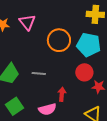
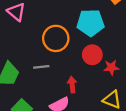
orange circle: (59, 40) -> (56, 38), moved

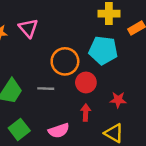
red circle: (92, 55) -> (86, 82), moved
red arrow: (72, 85) -> (86, 113), moved

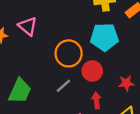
gray line: (46, 89) -> (63, 86), moved, turned -35

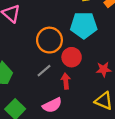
red arrow: (96, 100) -> (66, 81), moved

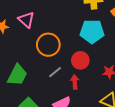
orange circle: (49, 40) -> (48, 45), moved

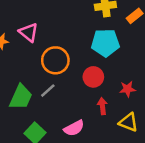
gray line: (55, 72) -> (48, 91), moved
red arrow: (75, 82) -> (102, 106), moved

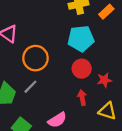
red circle: (93, 77) -> (82, 69), moved

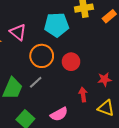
cyan pentagon: (81, 39) -> (57, 25), moved
red circle: (82, 69) -> (71, 62), moved

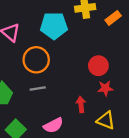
red circle: (71, 62) -> (98, 66), moved
gray line: (36, 82) -> (38, 88), moved, turned 32

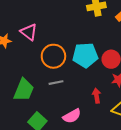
cyan pentagon: (54, 26) -> (85, 55), moved

